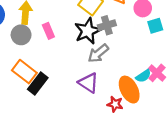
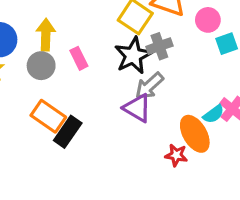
purple triangle: (88, 83) -> (137, 108), moved

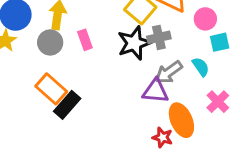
gray arrow: (149, 86) -> (169, 72), moved
purple triangle: (137, 108) -> (156, 91), moved, turned -32
cyan semicircle: (213, 114) -> (201, 67), moved, turned -96

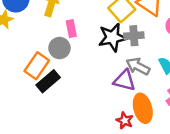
gray circle: (50, 42) -> (59, 48), moved
gray arrow: (169, 72) -> (138, 66), turned 55
orange rectangle: (51, 89) -> (37, 66), turned 75

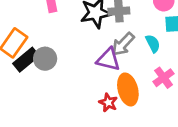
gray circle: (59, 48) -> (45, 59), moved
gray arrow: (138, 66) -> (123, 44), turned -75

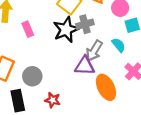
black rectangle: (26, 60) -> (18, 101), moved, turned -50
red star: (108, 103) -> (53, 100), moved

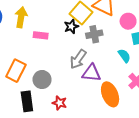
pink rectangle: (28, 29) -> (41, 35), turned -64
black star: (66, 30) -> (71, 26), moved, size x0.6
gray arrow: (94, 51) -> (78, 59), moved

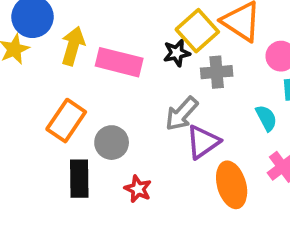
yellow arrow: (21, 17) -> (73, 46), moved
pink rectangle: (41, 35) -> (119, 62), size x1.6
purple triangle: (91, 73) -> (203, 142), turned -48

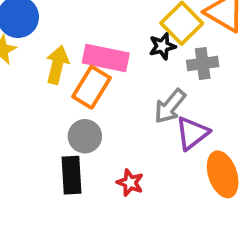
yellow arrow: (73, 46) -> (57, 65), moved
orange rectangle: (66, 121) -> (91, 87), moved
gray circle: (112, 143) -> (85, 136), moved

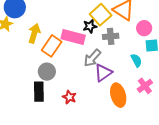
pink rectangle: (106, 58) -> (73, 37), moved

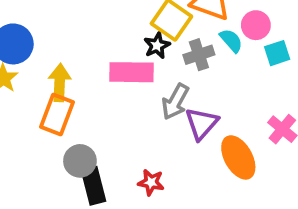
orange rectangle: (52, 46) -> (57, 115), moved
cyan semicircle: (136, 60) -> (231, 41), moved
gray circle: (47, 72) -> (80, 161), moved

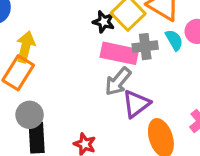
black star: (157, 46) -> (104, 22), moved, turned 30
pink rectangle: (131, 72) -> (119, 53), moved

